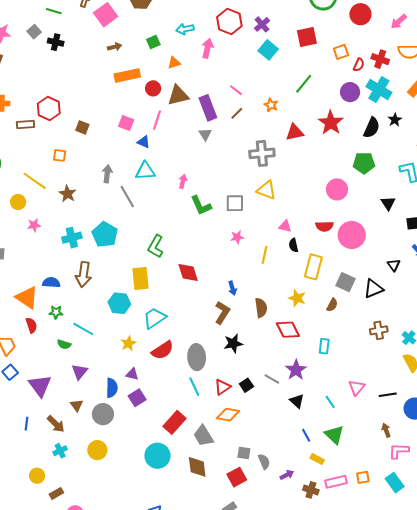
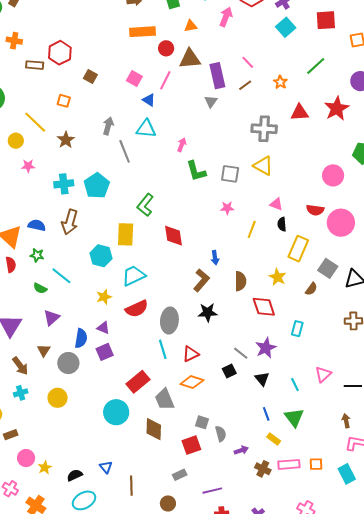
black square: (246, 385) -> (229, 371), moved

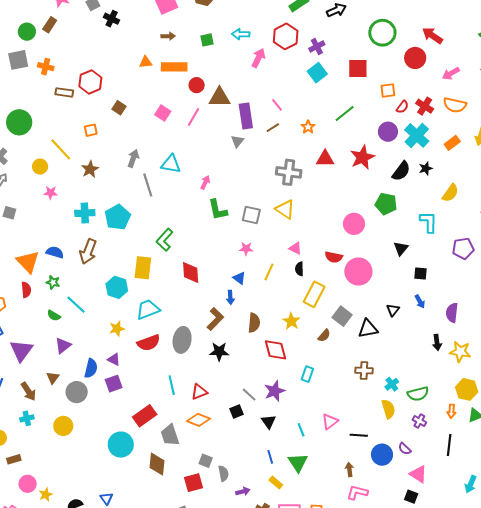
orange triangle: (191, 26) -> (146, 62), moved
blue triangle: (149, 100) -> (239, 278), moved
orange square: (64, 101) -> (91, 130), turned -32
gray ellipse: (169, 320) -> (182, 340), moved

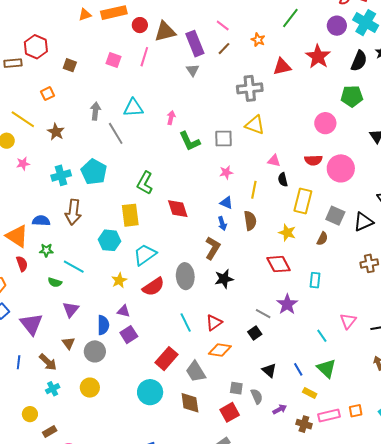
brown semicircle: (254, 323) -> (250, 221), moved
black triangle: (269, 422) -> (269, 370), moved

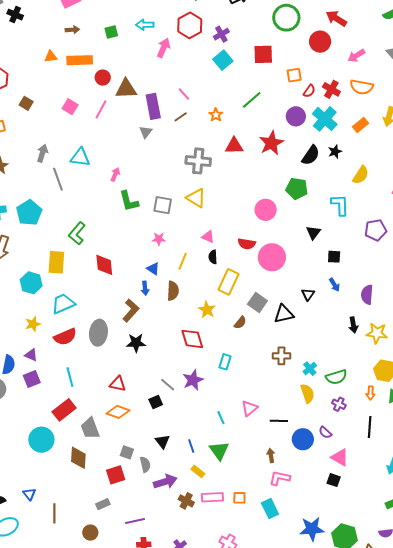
cyan line: (186, 323) -> (70, 377), moved
red triangle: (214, 323) -> (118, 384), turned 36
purple arrow: (280, 409) -> (165, 482), size x1.6

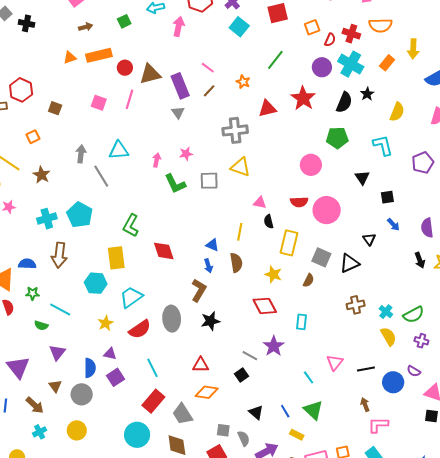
pink star: (159, 239) -> (186, 154), moved

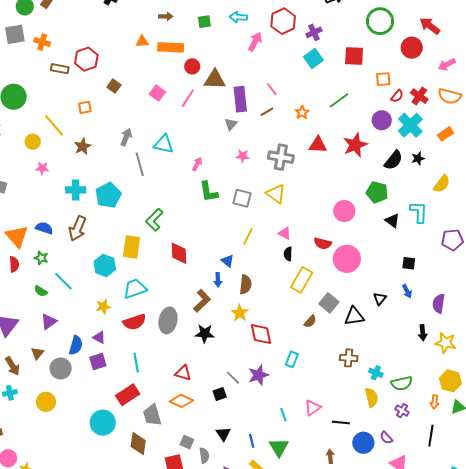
pink star: (186, 154) -> (243, 156), moved
black triangle: (362, 178) -> (392, 221), moved, turned -35
yellow line: (240, 232) -> (248, 236), moved
yellow star: (273, 274) -> (240, 313), moved
cyan cross: (386, 312) -> (376, 373), turned -32

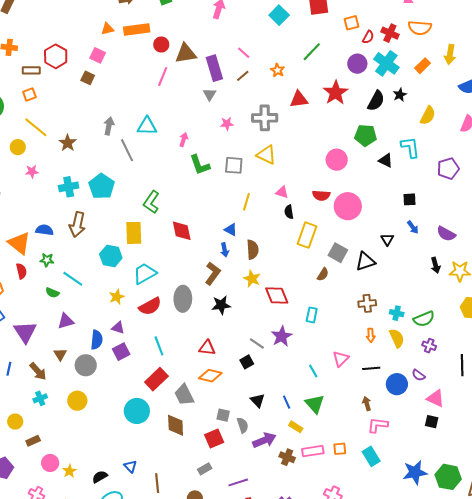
pink square: (157, 93) -> (98, 55), moved
orange square: (85, 107) -> (29, 95), moved
purple semicircle: (439, 304) -> (446, 234), turned -60
purple triangle: (49, 321) -> (66, 321), turned 30
orange arrow: (434, 402) -> (371, 335), moved

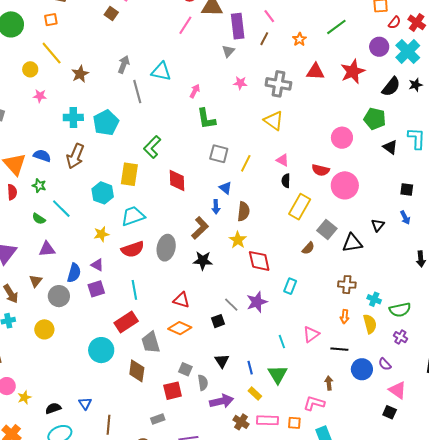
brown line: (243, 76) -> (264, 39), turned -32
gray square: (234, 165) -> (219, 154), moved
pink L-shape: (378, 425) -> (314, 403), moved

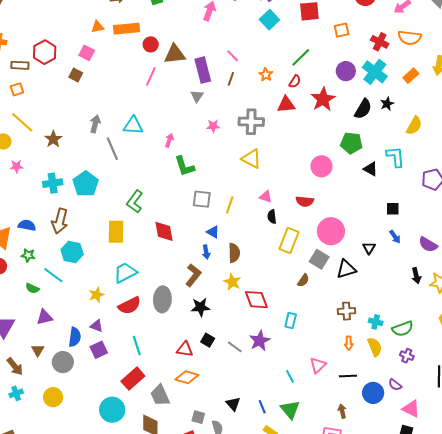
red semicircle: (394, 23) -> (295, 81), moved
pink circle: (345, 185) -> (331, 231), moved
cyan hexagon: (103, 193) -> (72, 252), moved
black square: (218, 321) -> (208, 340), moved, turned -32

